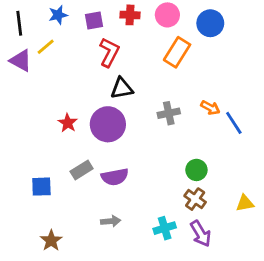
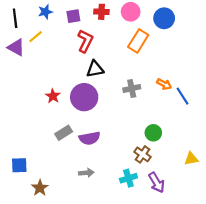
blue square: (41, 187) -> (19, 165), moved
brown cross: (195, 199) -> (143, 154), moved

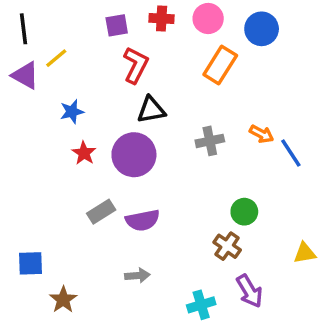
blue star: (45, 12) -> (72, 112), moved
cyan cross: (128, 178) -> (201, 305), moved

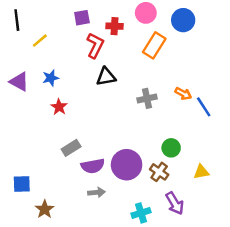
red cross: (162, 18) -> (114, 26), moved
purple triangle: (25, 75) -> (19, 82), moved
purple circle: (134, 155) -> (127, 165), moved
purple semicircle: (143, 220) -> (93, 166), moved
yellow triangle: (305, 253) -> (201, 172), moved

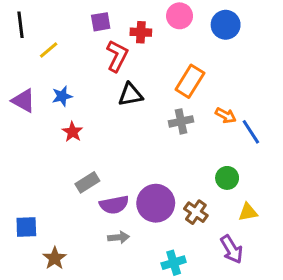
orange rectangle: (154, 45) -> (190, 81), moved
green circle: (171, 148) -> (227, 178), moved
purple arrow: (175, 203) -> (232, 249), moved

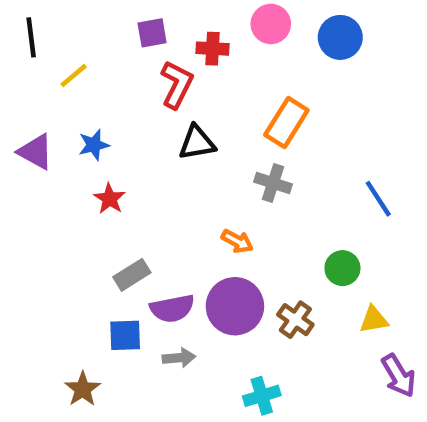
orange arrow: (226, 115) -> (237, 241), moved
gray cross: (181, 121) -> (273, 183), turned 30
blue square: (26, 227) -> (125, 335), moved
purple arrow: (232, 249) -> (398, 376), moved

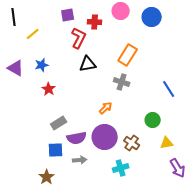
orange arrow: (237, 241) -> (106, 108), turned -72
brown star: (83, 389) -> (47, 177), moved
cyan cross: (262, 396) -> (121, 168), moved

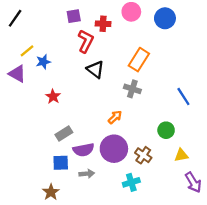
black line: (14, 17) -> (15, 18), turned 42
yellow line: (33, 34) -> (27, 51), moved
black triangle: (88, 64) -> (95, 69), turned 48
blue star: (42, 65) -> (43, 62), moved

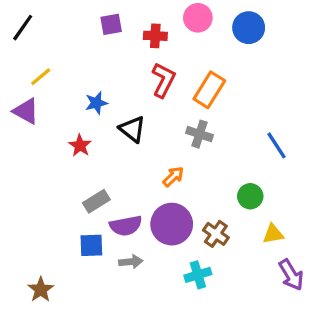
red L-shape: (86, 41) -> (163, 80), moved
blue star: (43, 62) -> (96, 103), moved
black triangle: (95, 69) -> (132, 129), moved
brown star: (51, 192) -> (41, 290), moved

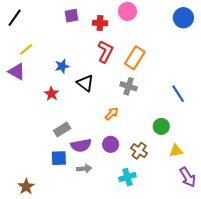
blue circle: (249, 28) -> (183, 18), moved
purple circle: (172, 224) -> (111, 144), size x0.6

